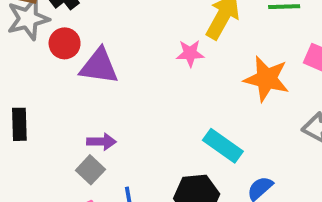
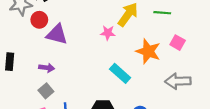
purple arrow: (101, 142) -> (47, 68), moved
cyan rectangle: (223, 146) -> (120, 73), moved

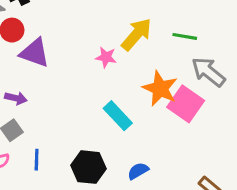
pink square: (178, 43) -> (186, 104), moved, size x1.6
gray arrow: (178, 81) -> (208, 72), moved, turned 35

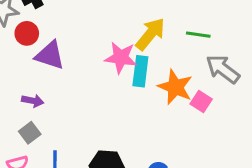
pink star: (106, 57) -> (121, 58), size x1.5
pink square: (186, 104) -> (201, 101), size x0.6
cyan rectangle: (118, 116) -> (140, 71), moved, turned 52

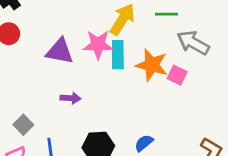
purple triangle: (50, 55) -> (60, 51), moved
purple arrow: (33, 101) -> (70, 98), moved

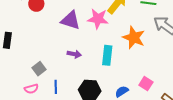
cyan rectangle: (118, 55) -> (107, 55), moved
pink square: (177, 75) -> (146, 84), moved

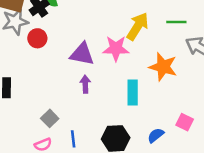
purple arrow: (74, 54) -> (85, 84), moved, turned -96

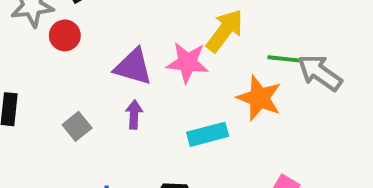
green line: (176, 22) -> (283, 59), moved
cyan rectangle: (133, 92) -> (208, 134), turned 70
gray square: (50, 118) -> (77, 126), moved

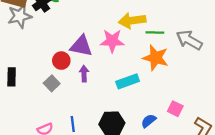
yellow arrow: (225, 31) -> (132, 21), turned -130
red circle: (65, 35) -> (61, 61), moved
green line: (283, 59) -> (155, 32), moved

